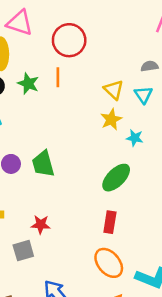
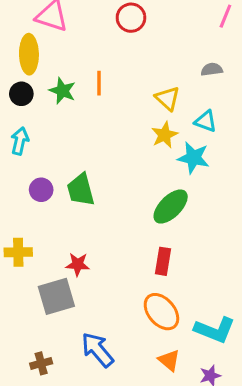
red circle: (69, 40) -> (131, 18), moved, size x0.7
cyan triangle: (143, 95) -> (206, 121), moved, turned -36
cyan star: (135, 138) -> (193, 158), size x1.5
gray square: (23, 251) -> (56, 296), size x1.4

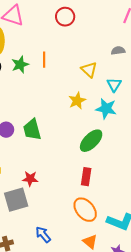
green star: (62, 91) -> (20, 65), turned 30
cyan triangle: (206, 121) -> (114, 85), turned 42
yellow star: (164, 135) -> (77, 101), moved
blue arrow: (97, 350) -> (43, 235), size x0.7

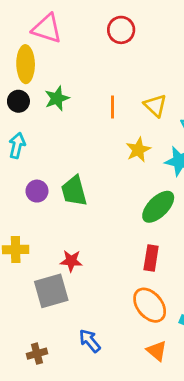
orange line: (44, 60) -> (113, 107), moved

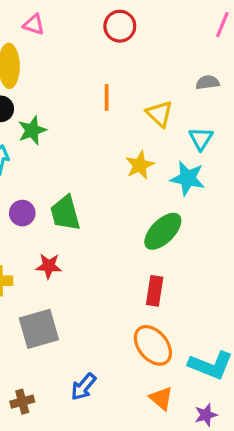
pink triangle: (47, 29) -> (34, 25), size x0.6
green star: (57, 98) -> (32, 130), moved
orange line: (113, 107) -> (107, 97), moved
red star: (71, 261) -> (49, 266), moved
blue arrow: (90, 341) -> (83, 387), turned -100

